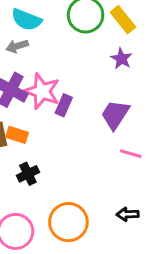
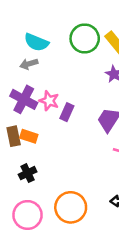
pink star: (42, 91) -> (49, 101), size x0.7
black cross: (28, 174) -> (28, 173), moved

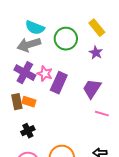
green circle: (85, 38) -> (66, 39), moved
gray arrow: (29, 64) -> (29, 45), size x1.6
purple rectangle: (67, 112) -> (59, 83), size x1.5

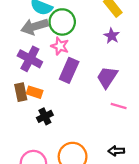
green circle: (66, 39) -> (62, 22), moved
pink star: (45, 74) -> (60, 46), moved
black cross: (28, 131) -> (45, 116), moved

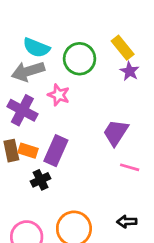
green circle: (62, 22) -> (80, 59), moved
purple star: (112, 36) -> (130, 71), moved
purple rectangle: (69, 70) -> (56, 151), moved

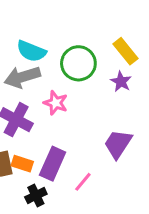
purple star: (130, 71) -> (121, 82), moved
pink line: (130, 167) -> (83, 182), moved, turned -66

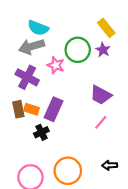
green circle: (78, 63) -> (78, 50), moved
purple trapezoid: (118, 144) -> (101, 95), turned -95
pink line: (83, 182) -> (101, 122), moved

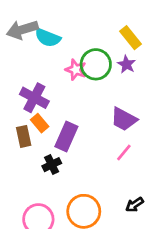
gray arrow: (32, 47) -> (22, 30), moved
pink star: (56, 65) -> (76, 70), moved
orange rectangle: (32, 109) -> (40, 123), moved, turned 32
black arrow: (110, 165) -> (135, 205), turned -32

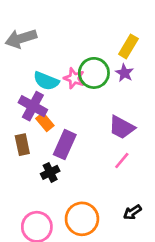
cyan semicircle: (48, 38) -> (46, 81), moved
yellow rectangle: (131, 38) -> (128, 46), turned 70
orange rectangle: (40, 123) -> (45, 122), moved

